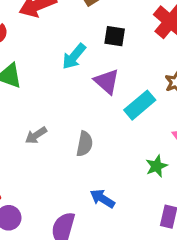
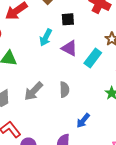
gray arrow: (36, 135) -> (34, 91), size x1.5
blue arrow: (102, 199) -> (83, 121), turned -70

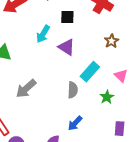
cyan rectangle: (93, 58) -> (90, 72), moved
gray semicircle: (64, 90) -> (73, 90), moved

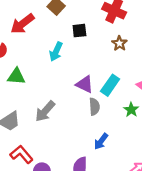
brown star: (111, 41) -> (119, 43), moved
purple triangle: (67, 47) -> (85, 84), moved

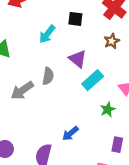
purple triangle: (85, 84) -> (78, 59), moved
gray semicircle: (94, 107) -> (48, 76), moved

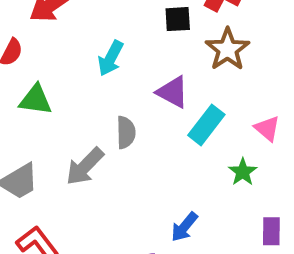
black square: (75, 19) -> (178, 19), moved
brown star: (112, 41) -> (227, 49), size x1.5

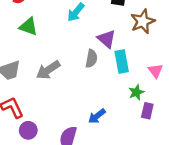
cyan rectangle: (206, 125) -> (122, 61), turned -60
gray semicircle: (126, 132) -> (91, 59), moved
purple rectangle: (271, 231) -> (147, 111), moved

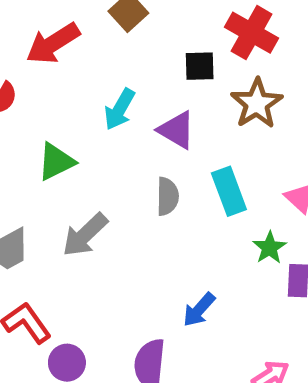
green triangle: (28, 26) -> (56, 162), moved, turned -36
purple triangle: (107, 39) -> (176, 130), moved

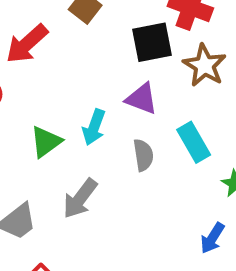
black square: (200, 66) -> (152, 42), size x1.5
cyan arrow: (120, 109) -> (94, 127), moved
blue arrow: (199, 310) -> (212, 238), moved

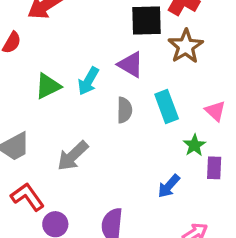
gray arrow: (80, 198) -> (73, 156), moved

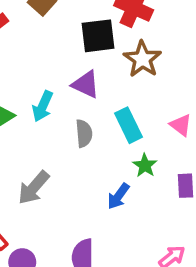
green star: (194, 145) -> (145, 165), moved
blue arrow: (169, 186) -> (118, 196), moved

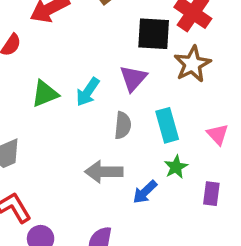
purple triangle: (86, 84) -> (133, 78), turned 36
gray arrow: (34, 188) -> (104, 172), moved, turned 39

